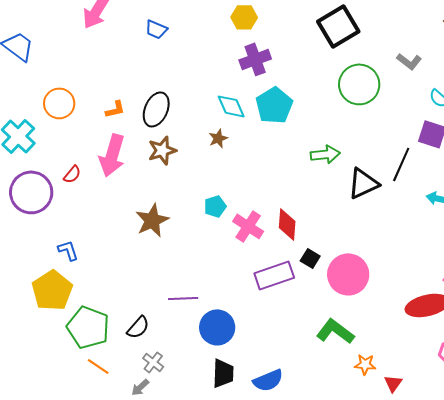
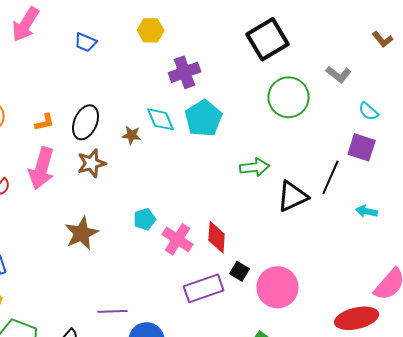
yellow hexagon: (244, 17) -> (151, 30), moved
brown star: (218, 138) -> (132, 135), moved, turned 30

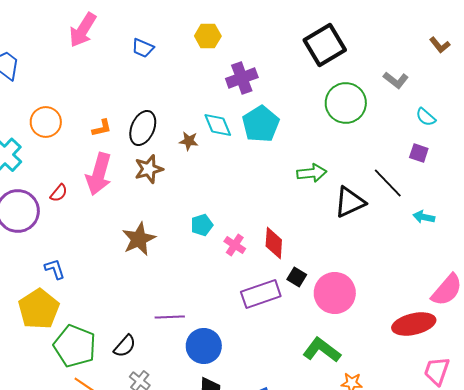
purple square: (362, 147) -> (419, 153), size x0.7
black line: (331, 177) -> (388, 183), turned -68
pink cross: (178, 239) -> (235, 245), size x0.7

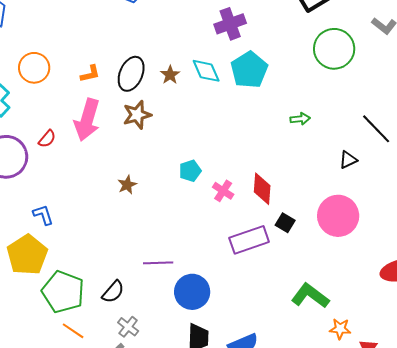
brown star: (189, 141) -> (170, 75), moved, turned 30
green arrow: (312, 173) -> (300, 119), size x0.7
black triangle: (350, 202) -> (348, 160), moved, size x0.6
brown star: (139, 239) -> (127, 185), size x0.6
pink circle: (335, 293) -> (338, 216), moved

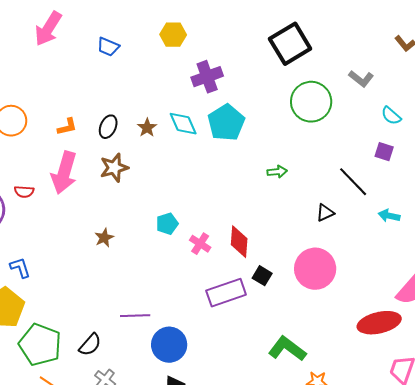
black ellipse: (131, 74) -> (108, 127), size x0.7
red semicircle: (47, 139) -> (24, 192), turned 54

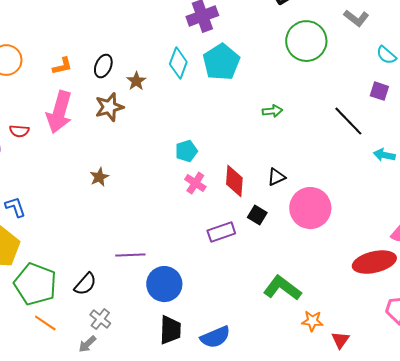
cyan diamond: (183, 124) -> (178, 63), turned 44
brown star: (147, 128) -> (136, 81), moved
black triangle: (325, 213) -> (276, 177), moved
cyan pentagon: (167, 224) -> (186, 151), moved
purple rectangle: (226, 293) -> (221, 232), size x0.7

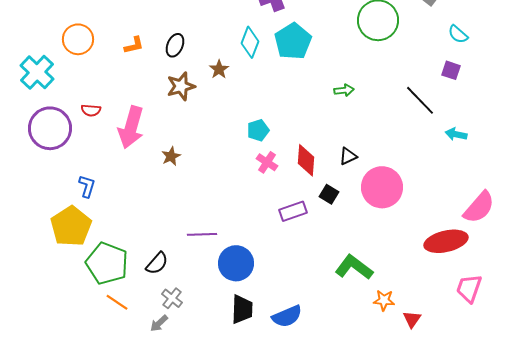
brown star: (136, 81) -> (219, 69), moved
pink arrow: (59, 112) -> (131, 127), moved
blue L-shape: (15, 207) -> (87, 186), turned 35

